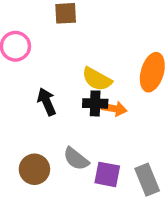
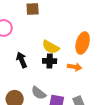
orange arrow: (114, 109) -> (75, 67), moved

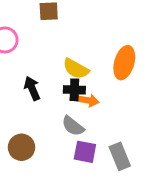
orange arrow: (75, 67) -> (88, 100), moved
gray semicircle: (39, 93) -> (73, 126), moved

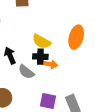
gray semicircle: (73, 126) -> (26, 72), moved

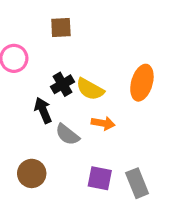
black cross: (40, 57) -> (63, 84), moved, turned -32

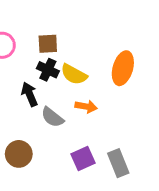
brown square: (61, 28) -> (48, 44), moved
black cross: (63, 84) -> (48, 70), turned -35
purple square: (100, 178) -> (83, 159), turned -35

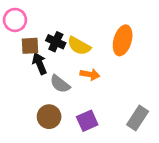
brown square: (48, 44) -> (30, 46), moved
brown circle: (19, 154) -> (49, 117), moved
gray rectangle: (118, 163) -> (138, 118), moved, turned 55

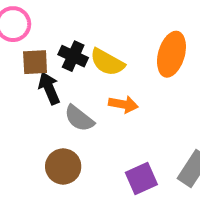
purple square: (87, 121) -> (141, 179), moved

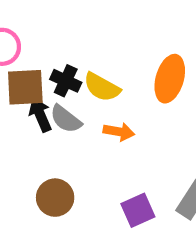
brown square: (35, 62) -> (25, 87), size x1.4
gray semicircle: (79, 118) -> (66, 119), moved

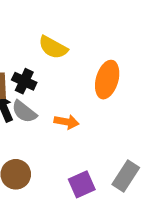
yellow semicircle: (102, 87) -> (53, 47), moved

